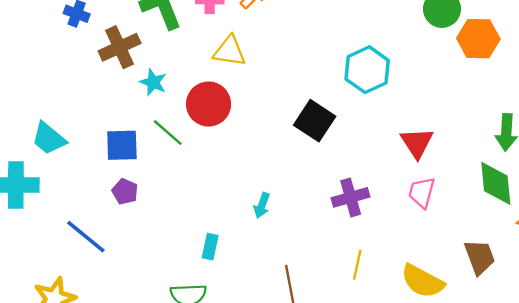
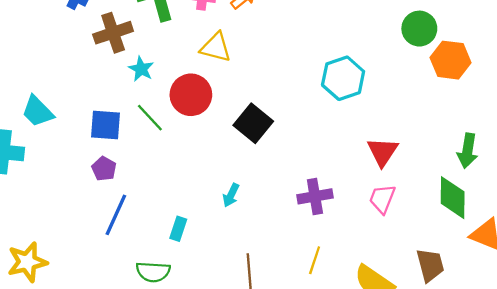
black square: (315, 121) -> (253, 123), moved
blue line: (86, 237) -> (116, 215), moved, turned 69

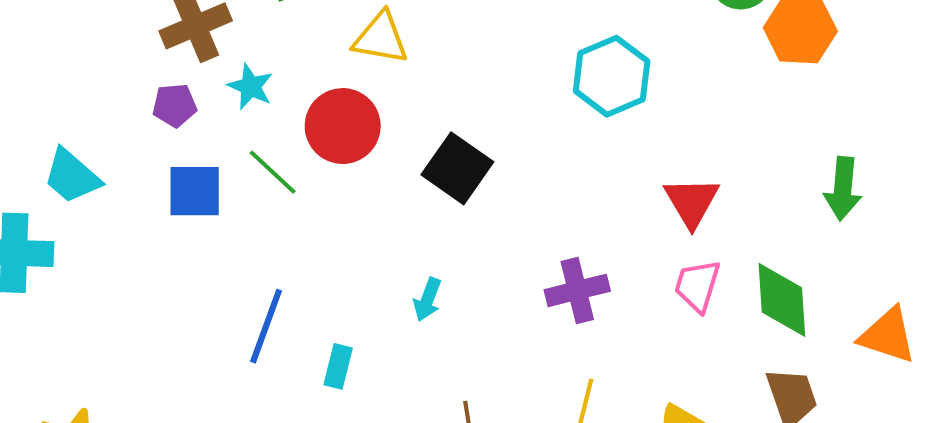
purple pentagon: (104, 169) -> (175, 105), moved, turned -30
green diamond: (453, 198) -> (782, 300), moved
blue line: (116, 215) -> (266, 326), moved

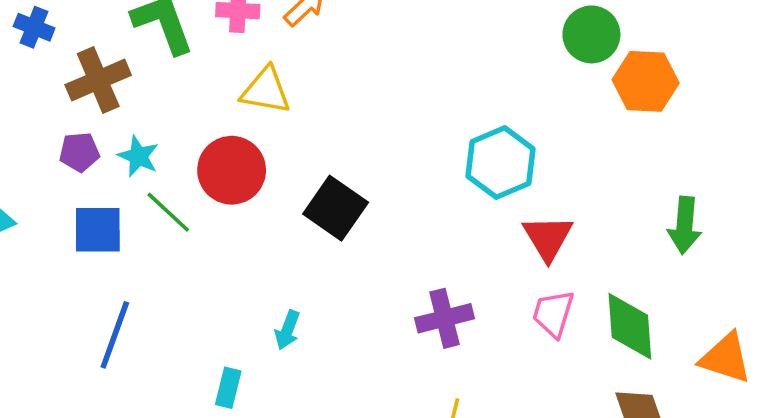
cyan hexagon: (612, 76) -> (500, 162), moved
cyan star: (251, 87) -> (138, 156), moved
cyan arrow: (427, 299) -> (287, 330), moved
blue line: (266, 326) -> (115, 335), moved

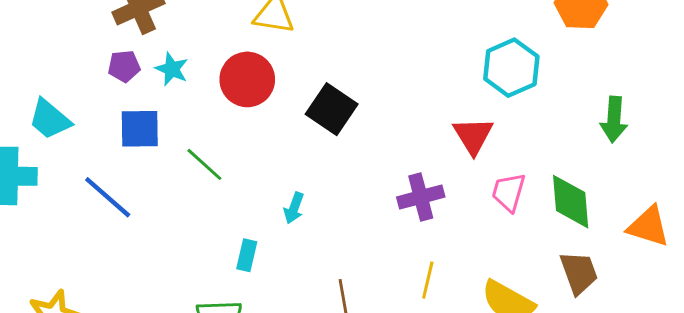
cyan hexagon: (500, 162) -> (511, 68), moved
green line: (168, 212) -> (204, 164), moved
red triangle: (548, 238) -> (473, 136), moved
blue line: (115, 335) -> (108, 197), moved, turned -68

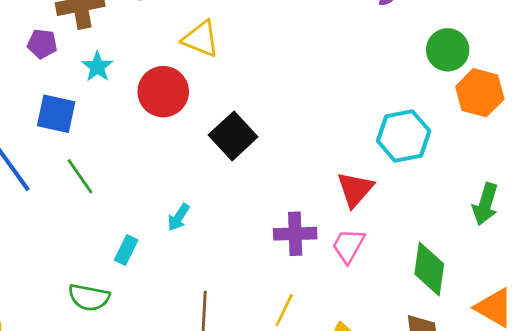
purple pentagon: (124, 66) -> (42, 44), moved
green line: (204, 164) -> (80, 176), moved
pink trapezoid: (509, 192) -> (348, 246), moved

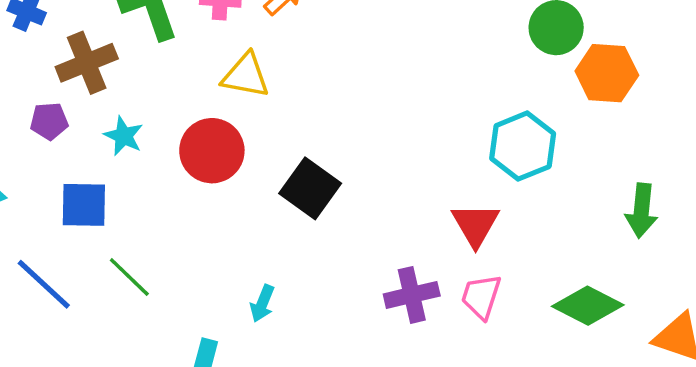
green diamond: (429, 269) -> (588, 306), turned -60

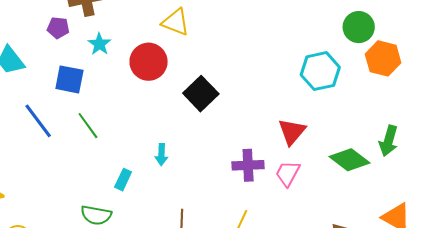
cyan hexagon: (523, 146) -> (320, 71), moved
cyan arrow: (262, 303) -> (162, 155), turned -30
green diamond: (588, 306) -> (350, 160), moved

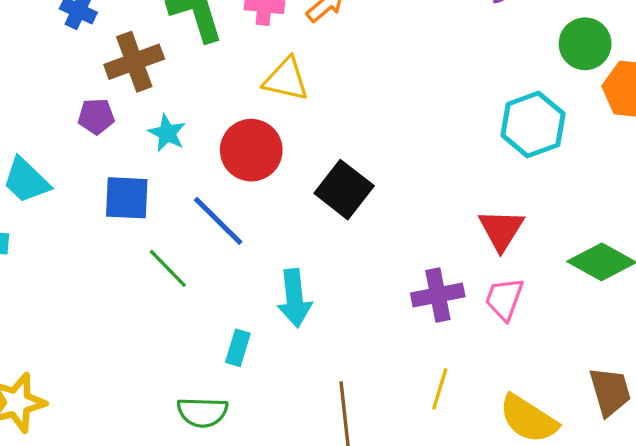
blue line: (38, 121) -> (218, 221), moved
cyan arrow: (162, 155) -> (294, 298), size x1.6

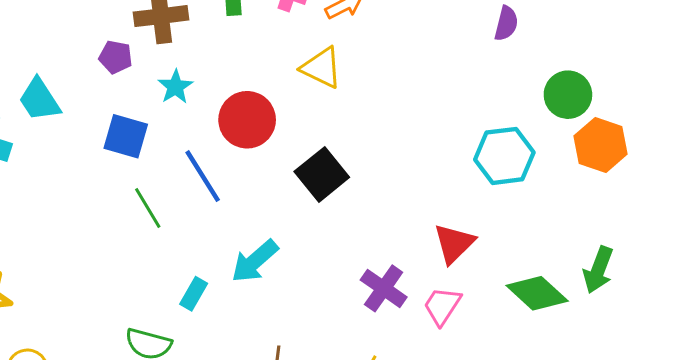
yellow triangle: (286, 79) -> (322, 68), moved
purple cross: (438, 295) -> (384, 288), turned 33
cyan arrow: (294, 298) -> (255, 261), turned 42

